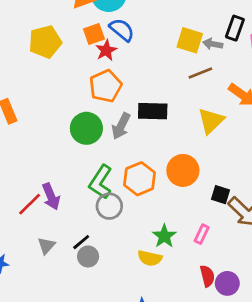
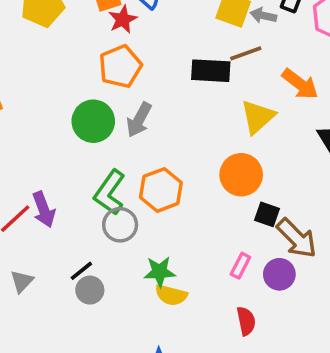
black rectangle: (153, 111) -> (211, 71), moved
orange circle: (183, 170) -> (241, 175), moved
green star: (164, 236) -> (160, 272), moved, turned 30
gray triangle: (46, 246) -> (22, 281), moved
purple circle: (227, 283) -> (279, 274), moved

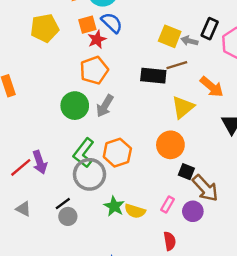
gray circle: (120, 225) -> (89, 174), size x1.4
green star: (160, 272) -> (114, 206), turned 30
gray triangle: (22, 281) -> (23, 209), turned -49
yellow semicircle: (171, 295) -> (135, 211), moved

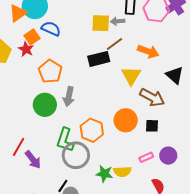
red star: (97, 39) -> (26, 49), moved
orange circle: (170, 145) -> (126, 120), moved
red line: (21, 167) -> (19, 147), moved
brown arrow: (205, 188) -> (152, 97), moved
pink rectangle: (167, 205) -> (146, 157), turned 56

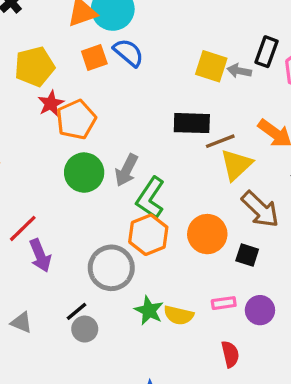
brown line: (114, 44) -> (220, 141), moved
red star: (26, 49) -> (51, 103), moved
orange pentagon: (50, 71) -> (76, 120), moved
green L-shape: (65, 140) -> (150, 198), moved

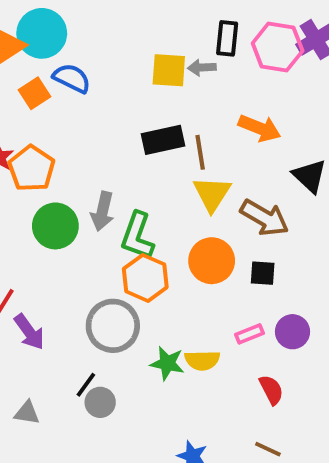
brown line: (220, 141) -> (200, 152), turned -64
yellow triangle: (236, 165) -> (212, 194), moved

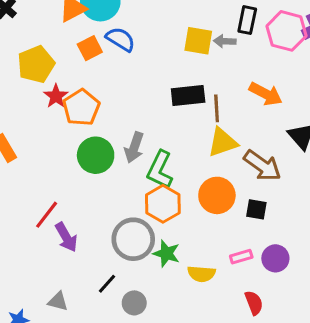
yellow triangle: (212, 194) -> (223, 142), turned 32
green star: (167, 363) -> (166, 253), moved
gray circle: (100, 402) -> (134, 303), moved

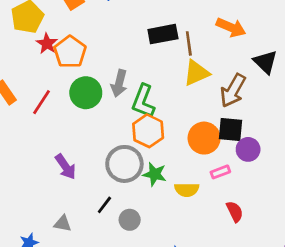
brown arrow: (262, 166) -> (233, 91), turned 88
orange circle: (217, 195) -> (204, 138), moved
black square: (256, 209) -> (231, 129), size x1.4
red line: (47, 215) -> (41, 102), moved
purple circle: (275, 258) -> (248, 149), moved

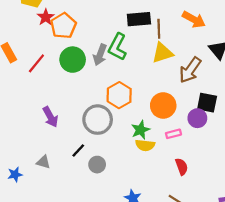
green L-shape: (143, 101) -> (117, 47), moved
black square: (231, 129) -> (207, 103), moved
green star: (155, 174) -> (141, 130), moved, turned 30

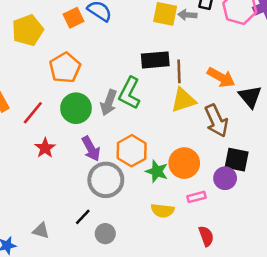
red star: (46, 17) -> (45, 148), moved
orange arrow: (194, 19) -> (221, 77), moved
brown arrow: (190, 70) -> (216, 121), turned -60
purple arrow: (50, 117) -> (91, 149), moved
green star: (141, 130) -> (157, 171), moved, turned -30

